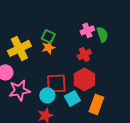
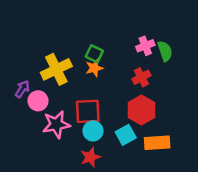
red square: (56, 83) -> (88, 111), moved
orange rectangle: (96, 104) -> (157, 143), turned 66

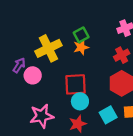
green square: (94, 54) -> (81, 35), turned 35
pink star: (56, 124) -> (42, 116), moved
cyan square: (126, 135) -> (108, 115), moved

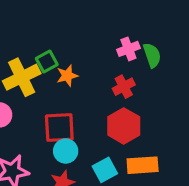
green square: (81, 35) -> (47, 62), moved

